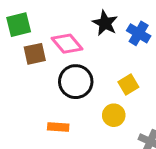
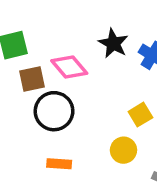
black circle: (76, 82) -> (54, 111), moved

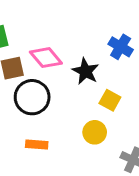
black star: (113, 43) -> (85, 71), moved
yellow square: (140, 115) -> (110, 100), turned -30

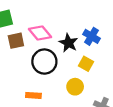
blue cross: (121, 47) -> (91, 36), moved
black circle: (32, 97) -> (44, 62), moved

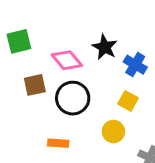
brown square: (16, 41) -> (35, 85), moved
black star: (68, 43) -> (105, 47), moved

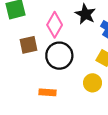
pink diamond: (67, 60) -> (55, 25), turned 70

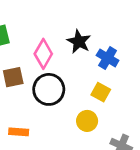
orange rectangle: (47, 92) -> (19, 132), moved

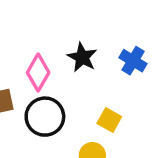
blue cross: (108, 58) -> (133, 61), moved

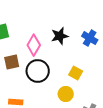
black star: (82, 57) -> (60, 36), turned 30

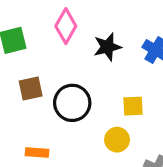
pink diamond: (34, 45) -> (66, 26), moved
yellow square: (76, 73) -> (133, 106), turned -32

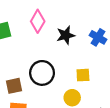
brown square: (31, 88) -> (14, 86), moved

